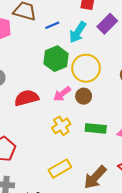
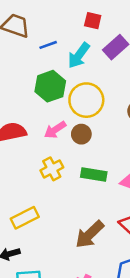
yellow rectangle: (60, 169) -> (25, 218), moved

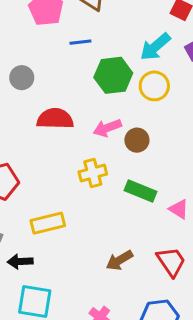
blue line: (48, 45) -> (80, 42), moved
yellow circle: (86, 100) -> (154, 86), moved, size x0.7
brown arrow: (90, 234) -> (119, 260), size x0.7

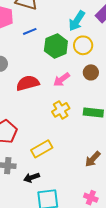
brown circle: (137, 140) -> (91, 72), moved

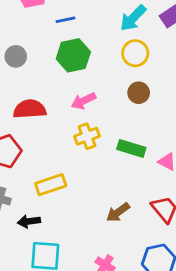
green hexagon: (56, 46) -> (73, 55), moved
pink arrow: (62, 80) -> (83, 101), moved
red semicircle: (28, 83) -> (30, 109), moved

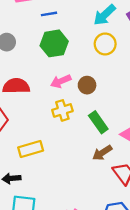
brown circle: (139, 93) -> (87, 85), moved
green rectangle: (131, 148) -> (98, 122), turned 35
brown arrow: (118, 212) -> (102, 153), moved

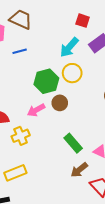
green hexagon: (54, 43) -> (46, 81), moved
brown circle: (87, 85) -> (60, 103), moved
yellow cross: (62, 110) -> (21, 136), moved

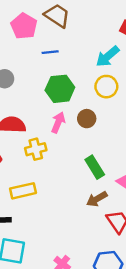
green hexagon: (46, 81) -> (60, 89), moved
pink arrow: (36, 110) -> (58, 122), turned 132

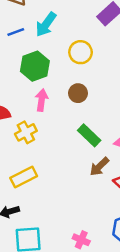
cyan arrow: (108, 56) -> (46, 24), moved
brown circle: (87, 119) -> (78, 93), moved

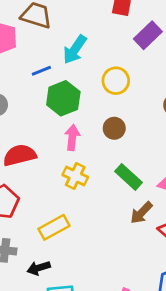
blue line: (16, 32) -> (41, 71), moved
yellow cross: (26, 132) -> (75, 176), moved, turned -35

